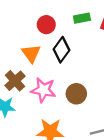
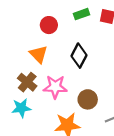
black diamond: (62, 50) -> (79, 56), moved
brown circle: (76, 94) -> (88, 99), moved

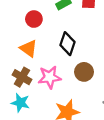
brown circle: (88, 99) -> (84, 72), moved
cyan star: (21, 108) -> (20, 103), turned 30

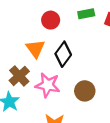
black diamond: (67, 44) -> (63, 54), moved

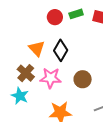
red circle: (51, 20) -> (55, 17), moved

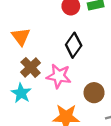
orange triangle: (37, 48) -> (21, 37), moved
brown circle: (83, 79) -> (94, 93), moved

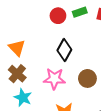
brown cross: (31, 67) -> (17, 74), moved
brown circle: (94, 93) -> (87, 78), moved

